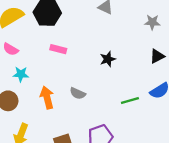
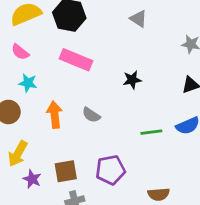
pink rectangle: (58, 49) -> (76, 60), size x1.6

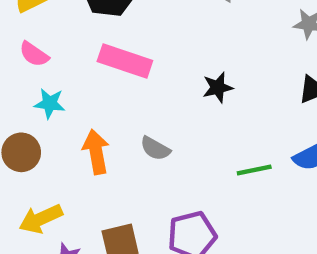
yellow arrow: (18, 154) -> (41, 219), turned 40

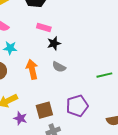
pink rectangle: (125, 61) -> (44, 28), size x0.6
black star: (218, 88) -> (54, 43), moved

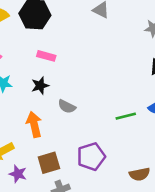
black star: (54, 43) -> (40, 86), moved
orange arrow: (32, 69) -> (34, 124), moved

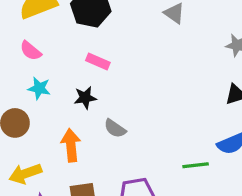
green line: (126, 116) -> (196, 165), moved

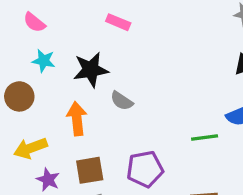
pink rectangle: (98, 61) -> (118, 22), moved
black star: (85, 98) -> (91, 70), size x1.5

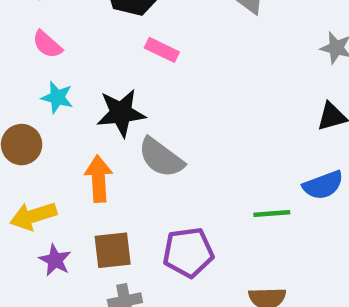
gray semicircle: (122, 101) -> (161, 158), size x1.5

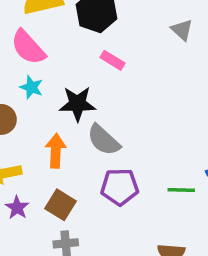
pink semicircle: (47, 44) -> (28, 47), size x1.6
brown square: (113, 250) -> (60, 205), turned 32
purple pentagon: (188, 252) -> (120, 187), moved

